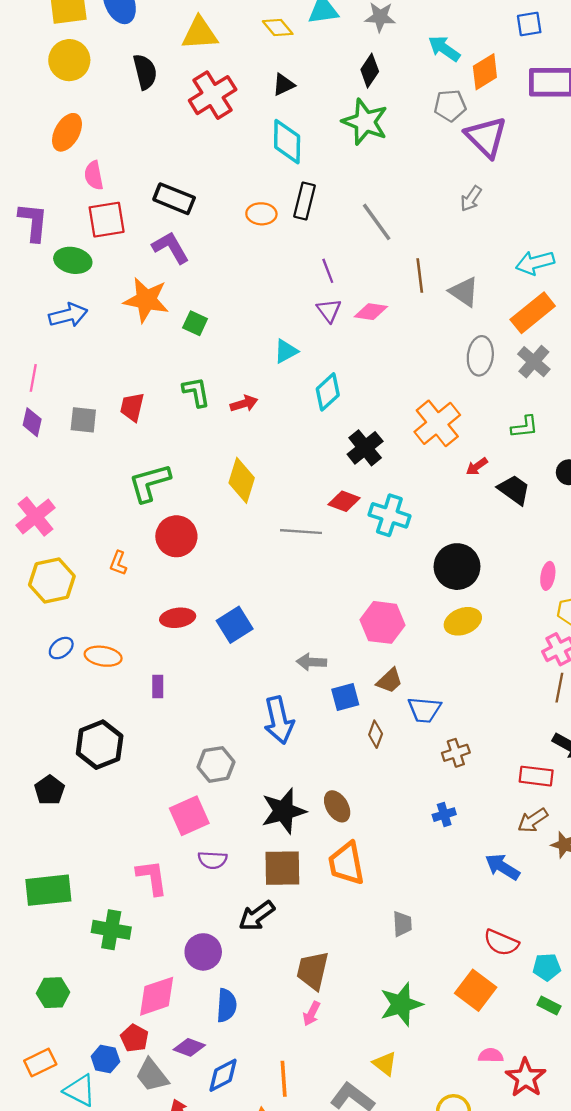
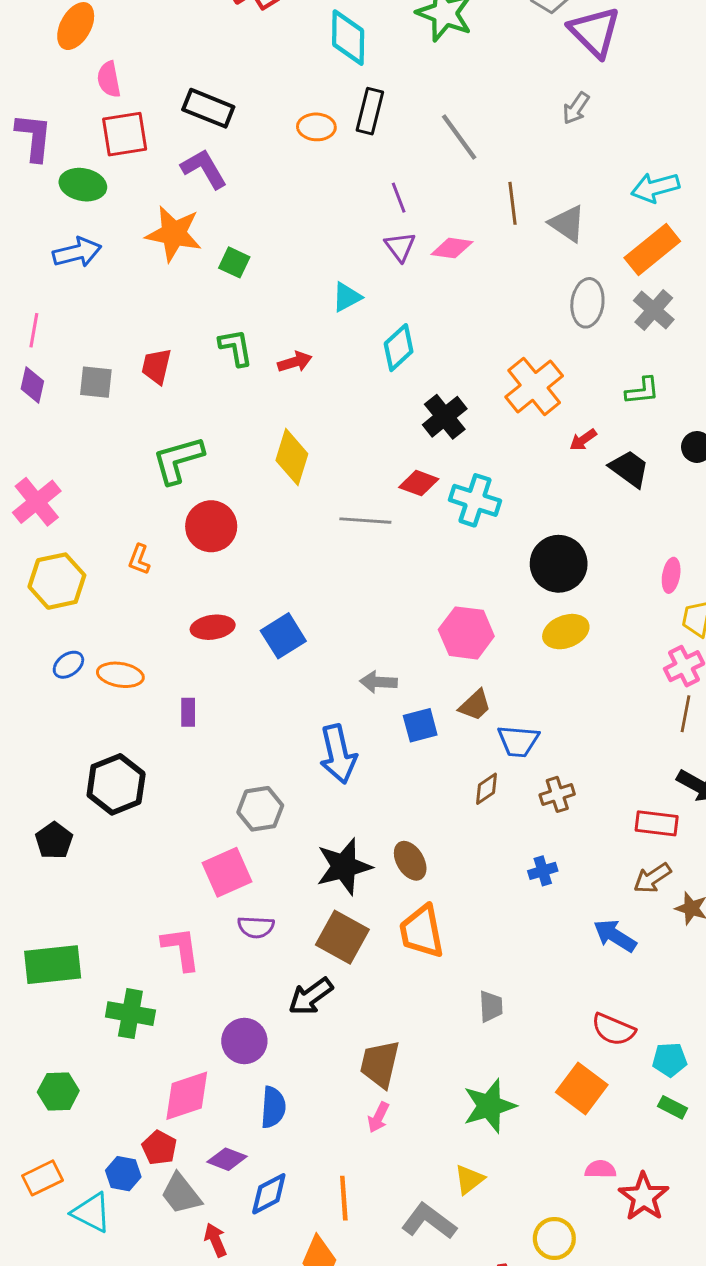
brown diamond: (376, 734) -> (487, 789), moved, turned 36
brown square: (282, 868) -> (342, 937), turned 30
yellow triangle: (385, 1064) -> (469, 1179), turned 44

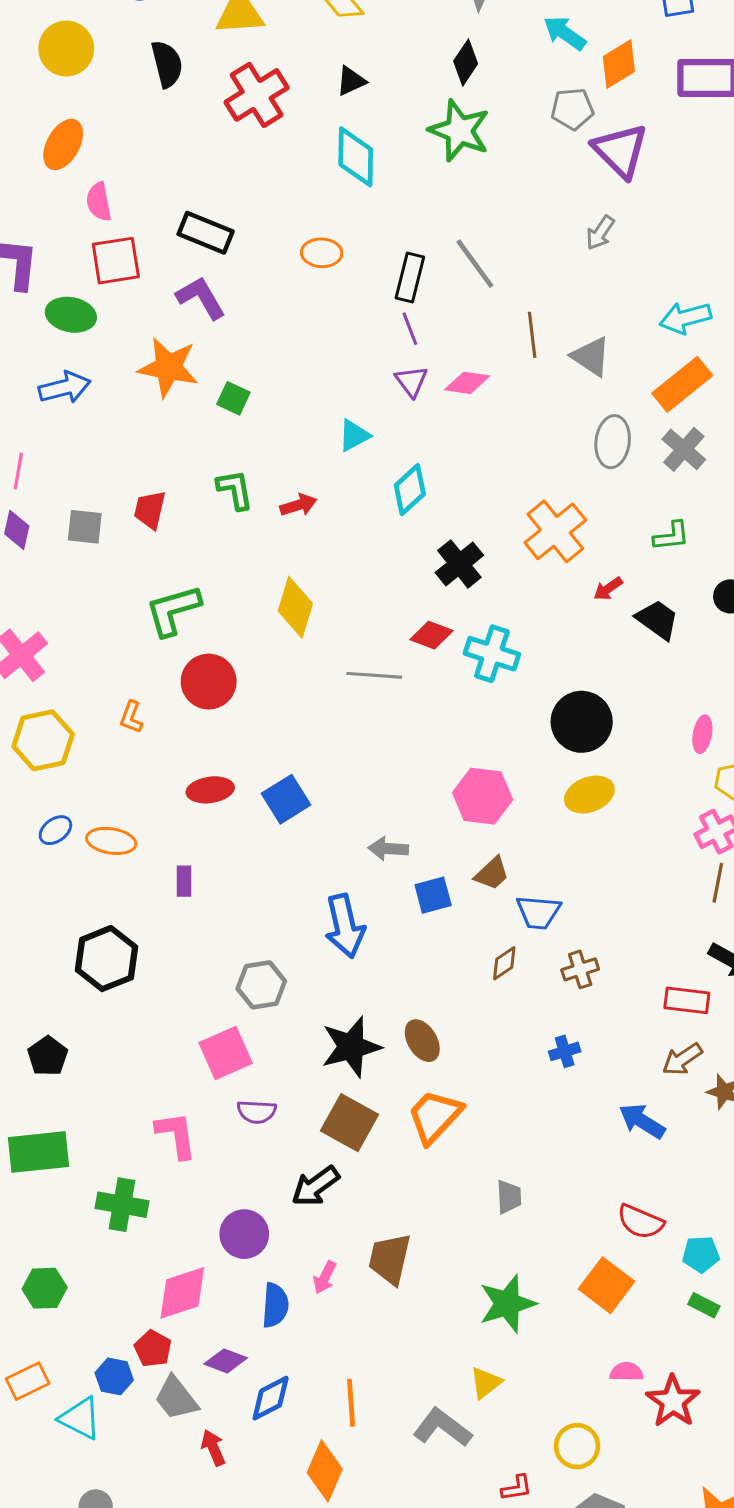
black rectangle: (370, 111) -> (410, 278), moved
black pentagon: (54, 841) -> (48, 1056), moved
orange trapezoid: (422, 931) -> (435, 1116), turned 54
pink arrow: (378, 1117) -> (325, 1277), moved

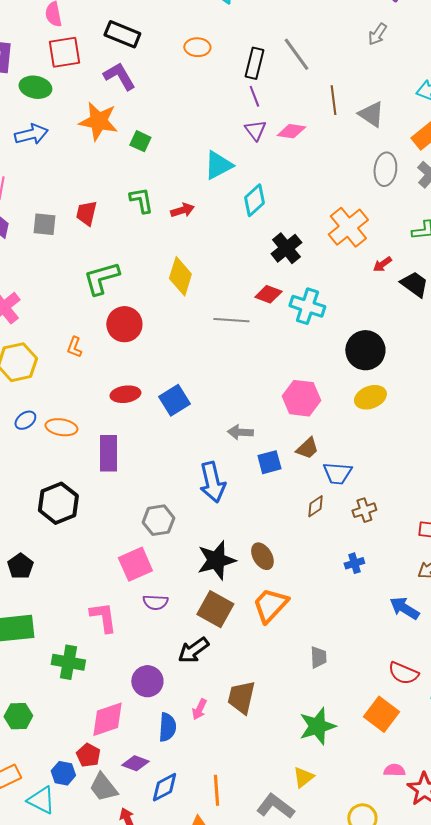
cyan triangle: (354, 435) -> (218, 165), size x1.4
purple rectangle: (184, 881) -> (108, 453), size x1.8

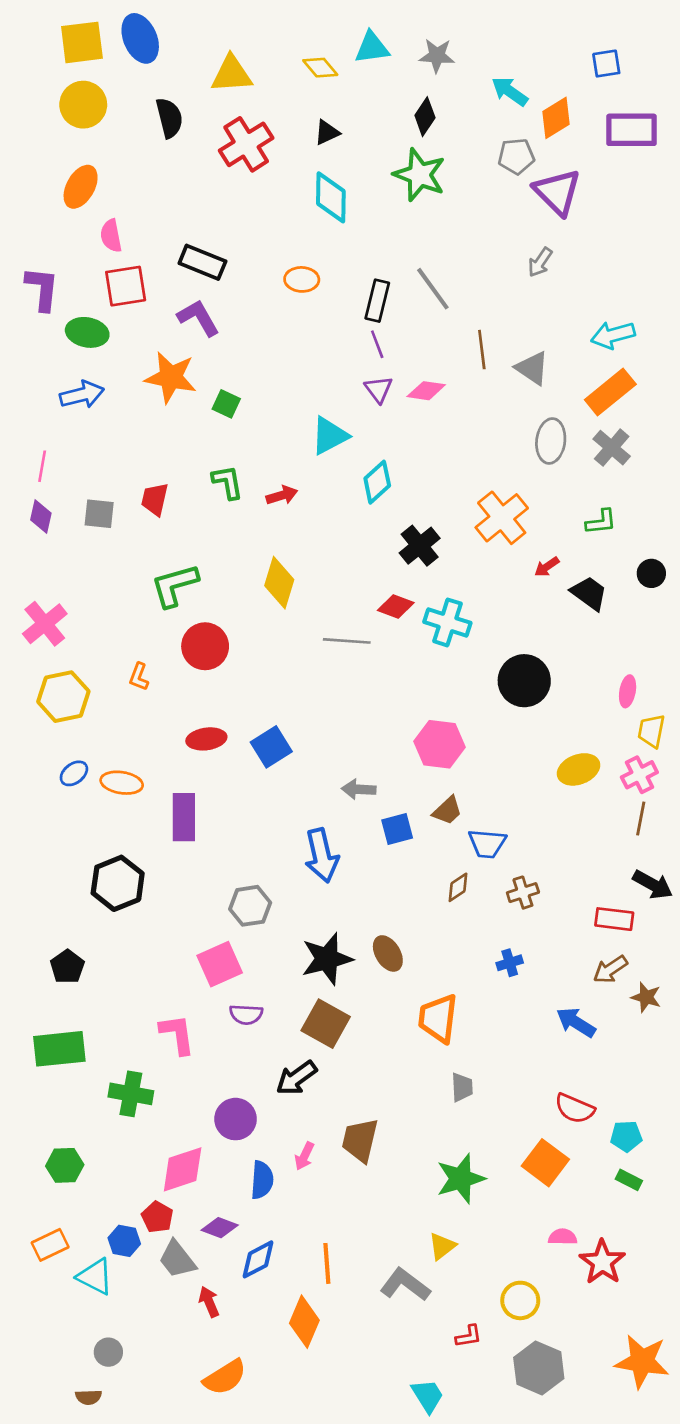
yellow ellipse: (370, 397) -> (579, 769), moved
orange trapezoid: (270, 605) -> (438, 1018), moved, turned -36

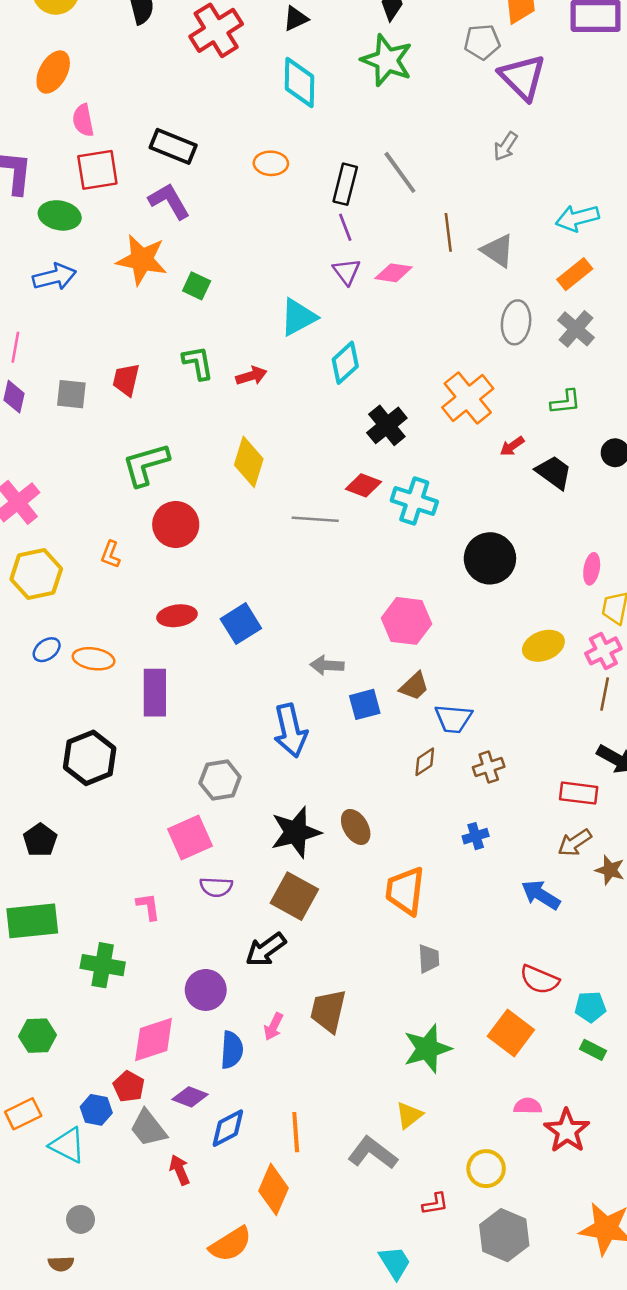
orange rectangle: (610, 392) -> (575, 274), size x0.7
pink L-shape: (177, 1034) -> (148, 907), size x0.7
orange semicircle: (225, 1377) -> (230, 1244), moved

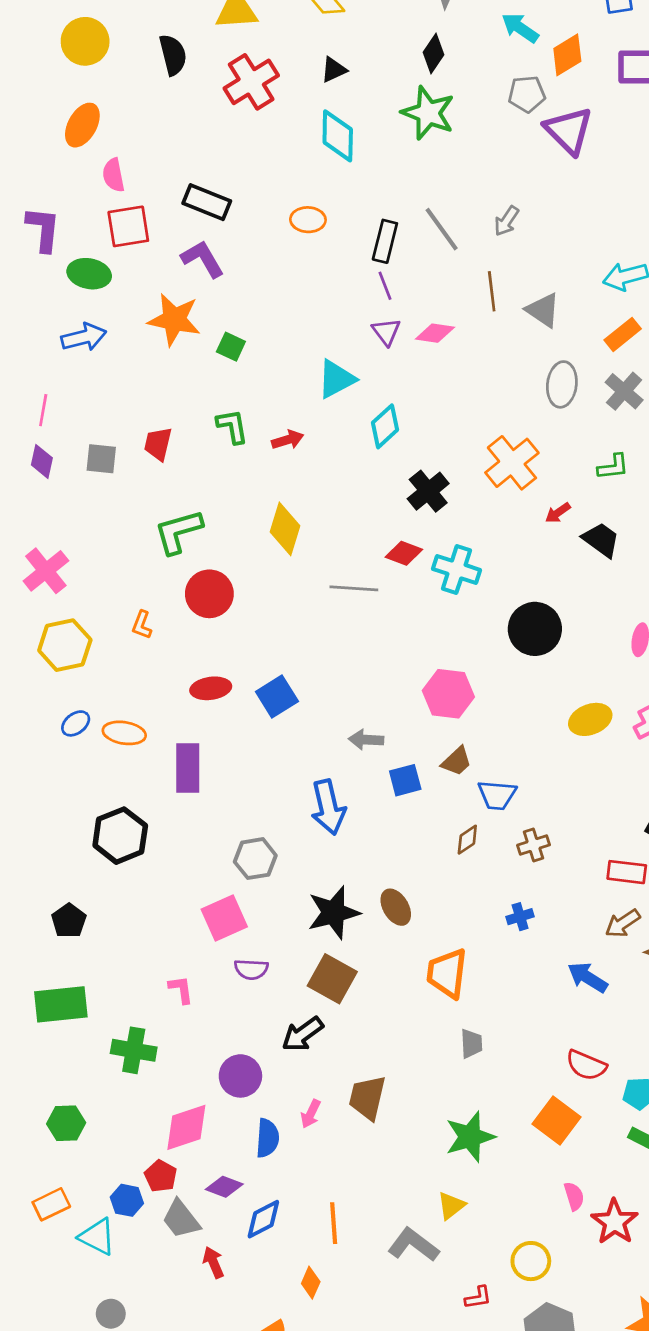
gray arrow: (506, 146) -> (507, 221), moved
pink semicircle: (528, 1106) -> (574, 1196), turned 72
orange diamond: (273, 1189) -> (311, 1283), size x0.6

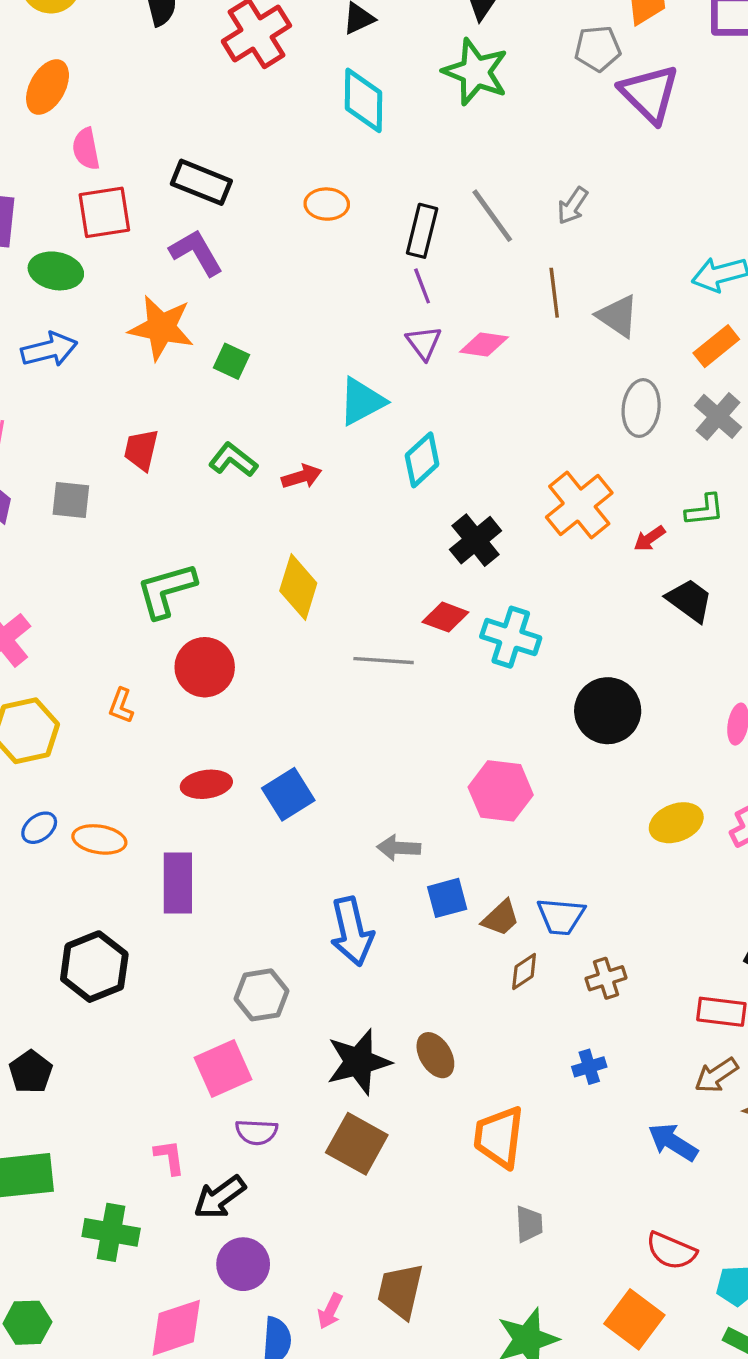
green L-shape: (232, 426) -> (233, 460), turned -42
red trapezoid: (158, 444) -> (141, 450), moved
red arrow: (558, 513) -> (649, 538), moved
brown trapezoid: (457, 761) -> (501, 918), moved
black arrow: (303, 1034) -> (220, 1197), moved

